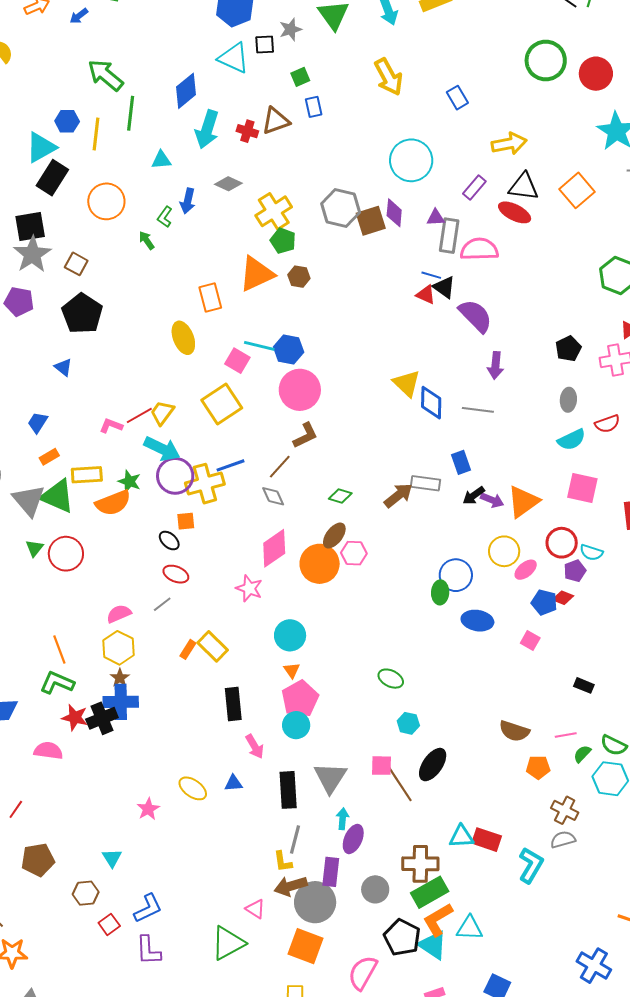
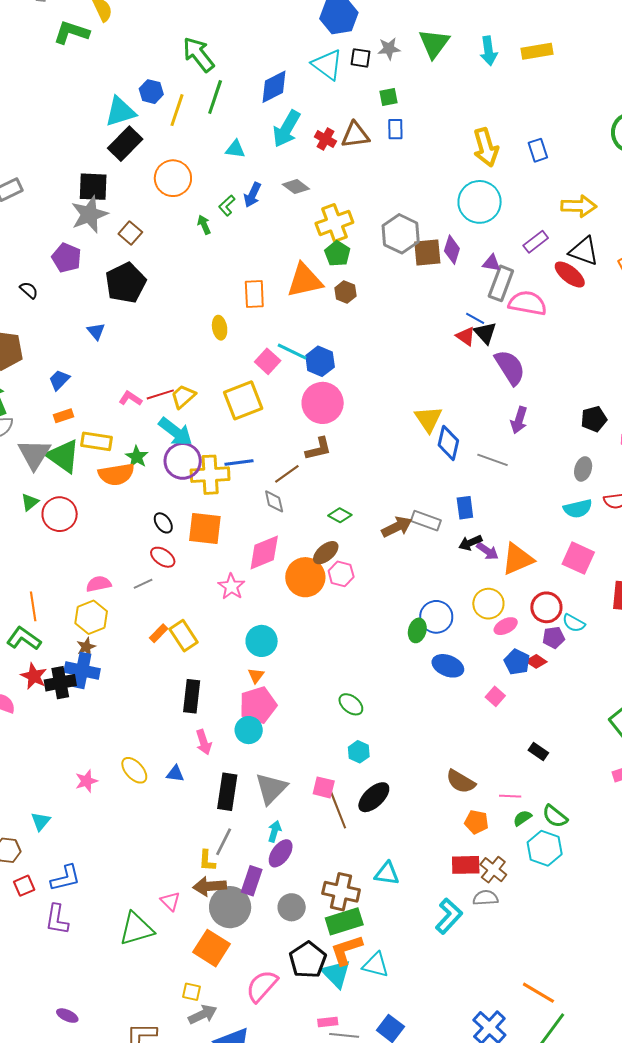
yellow arrow: (389, 77) -> (486, 147), moved
yellow ellipse: (183, 338) -> (220, 328), size x0.7
orange square: (186, 521) -> (205, 528), moved, size x1.8
red rectangle: (487, 840) -> (466, 865), moved, turned -32

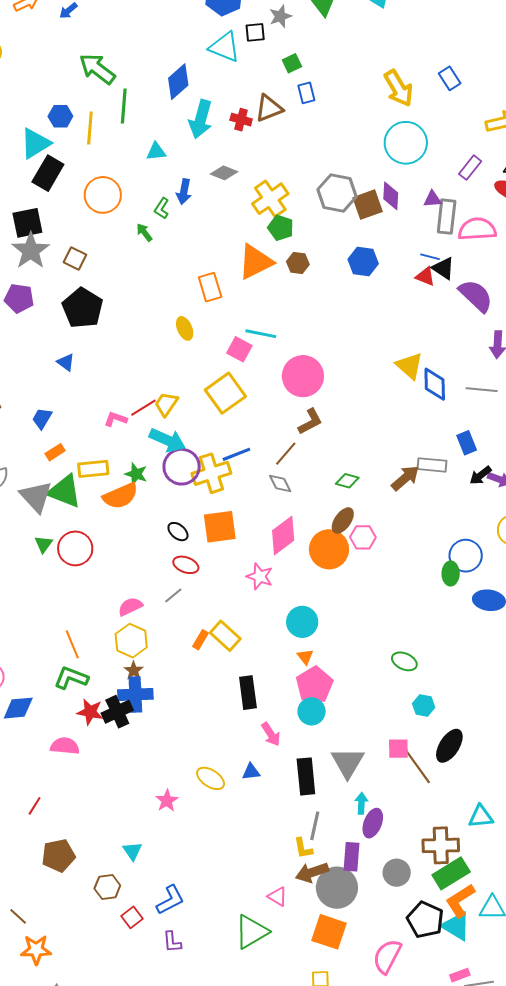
blue hexagon: (320, 361) -> (363, 261), moved
purple L-shape: (57, 919) -> (172, 942), size x0.7

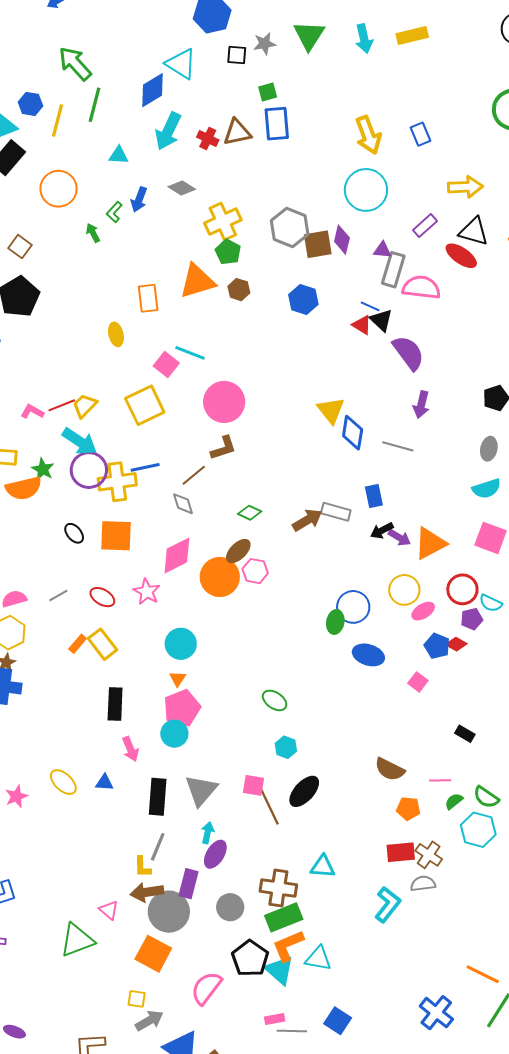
cyan triangle: (225, 47) -> (181, 64), moved
blue rectangle: (306, 93) -> (277, 124), size x1.6
red ellipse: (186, 565) -> (102, 597), moved

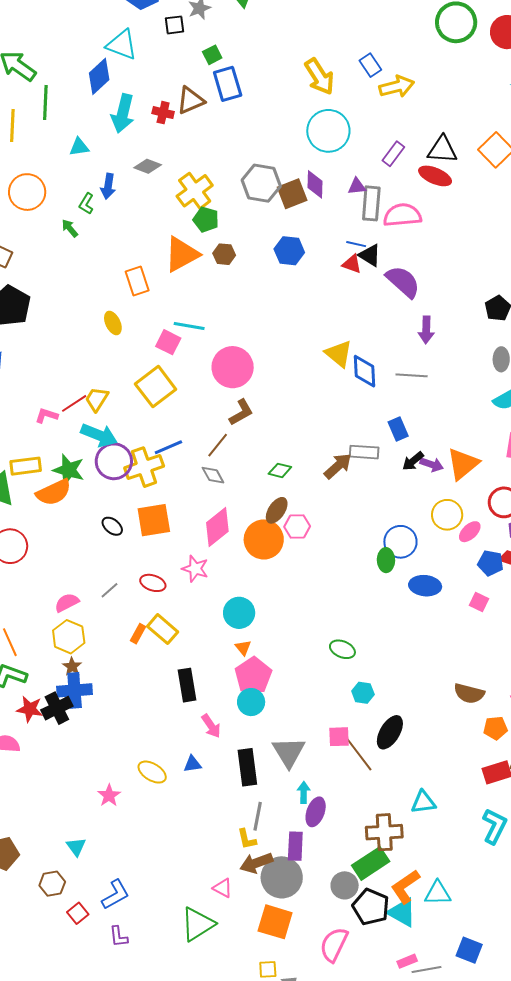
yellow arrow: (465, 187) -> (397, 87), moved
green star: (43, 469) -> (69, 470), size x1.4
gray circle: (230, 907) -> (345, 885), moved
green rectangle: (284, 917) -> (371, 863), moved

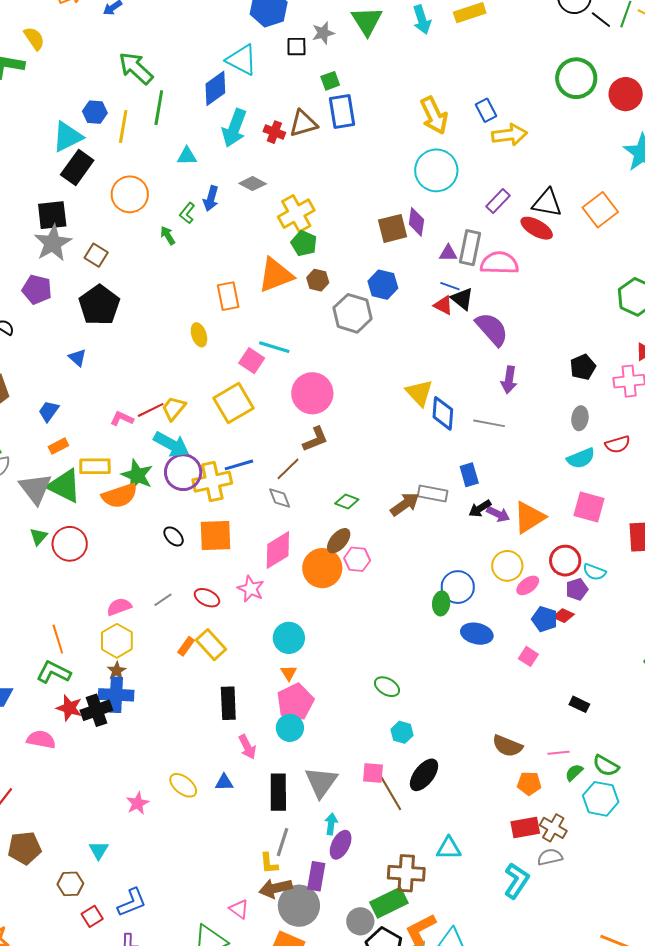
gray hexagon: (261, 183) -> (353, 313), moved
purple triangle: (357, 186) -> (448, 253), moved

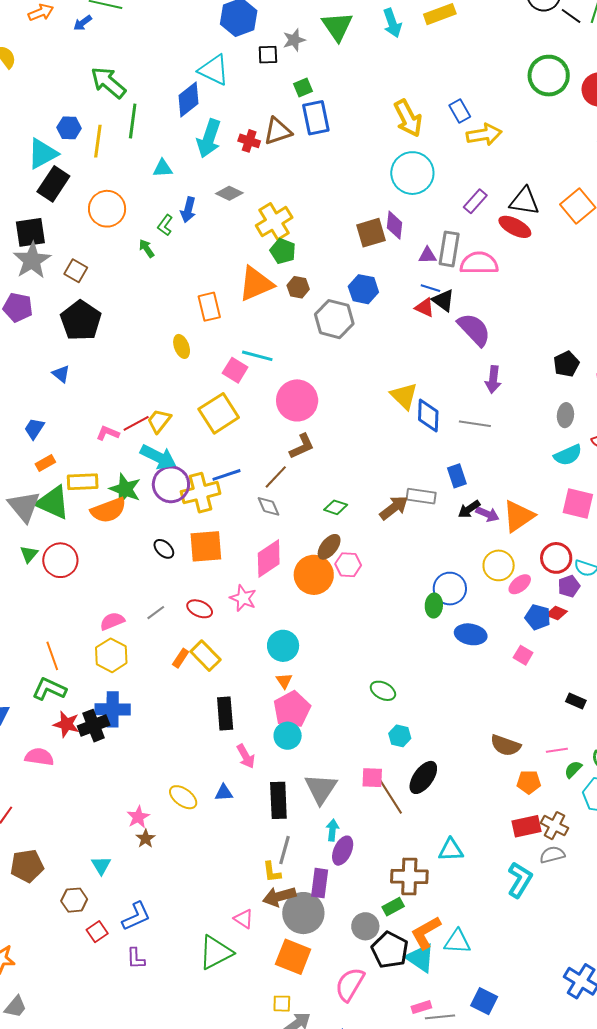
brown star: (117, 671) -> (146, 839), moved
green rectangle: (389, 903) -> (393, 907), size x0.6

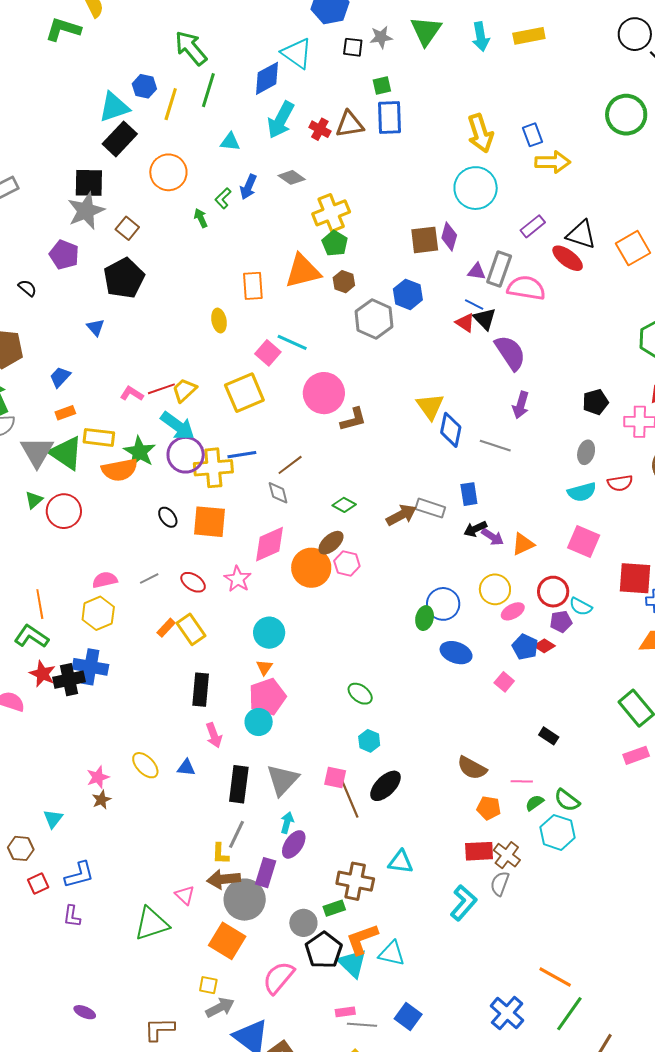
brown L-shape: (302, 446) -> (353, 419), moved
orange triangle: (519, 516) -> (523, 544), size x0.7
gray semicircle: (552, 855) -> (500, 884), turned -65

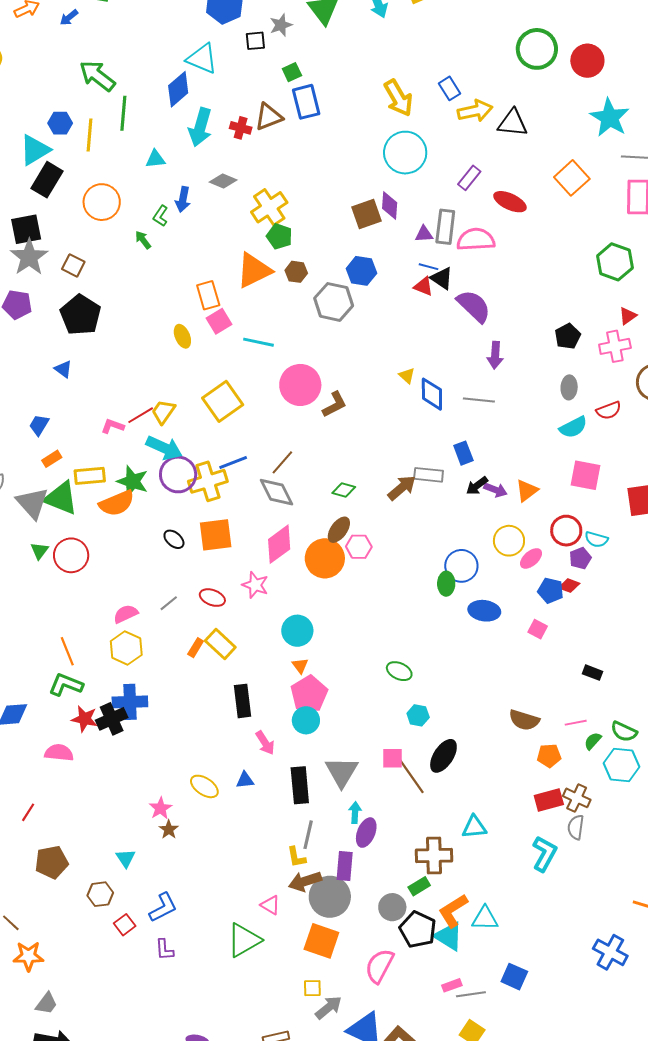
black triangle: (581, 235) -> (513, 123), moved
pink square: (268, 353) -> (219, 321), moved, turned 30
yellow triangle: (430, 406) -> (407, 376), size x0.6
gray diamond: (278, 493) -> (277, 492), size x1.5

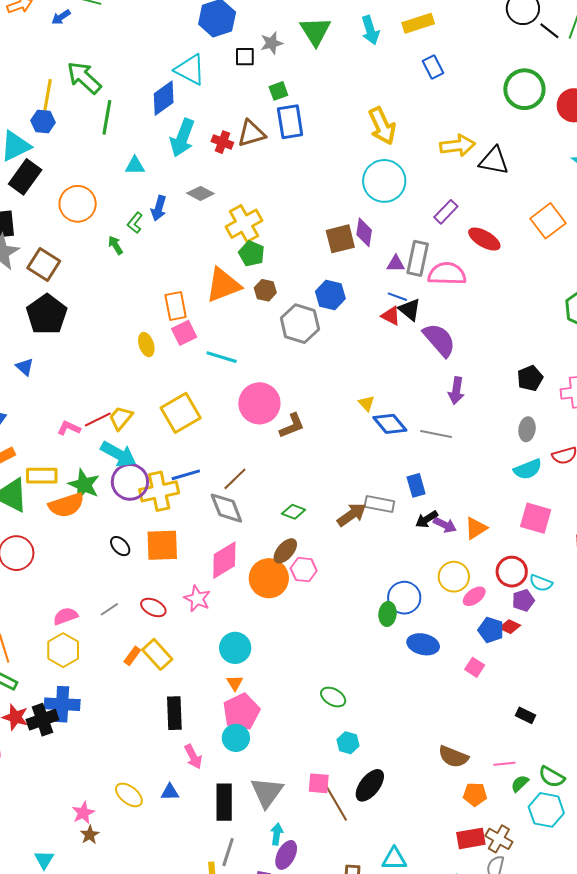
blue rectangle: (450, 88) -> (433, 67), moved
yellow line: (90, 135) -> (48, 95), moved
brown square: (73, 265) -> (44, 264), size x1.4
blue diamond: (432, 394) -> (390, 424), turned -44

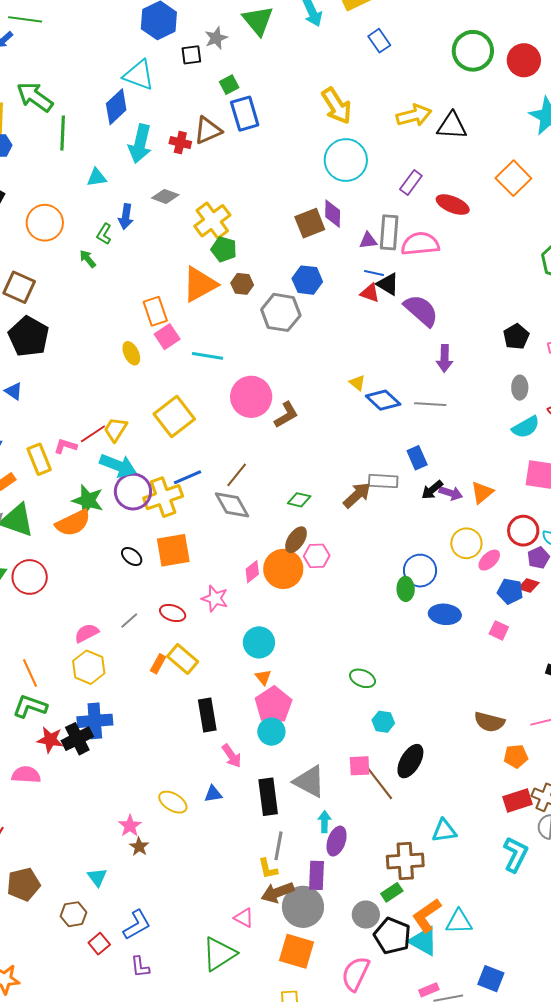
yellow rectangle: (42, 476) -> (39, 459), moved, turned 76
pink diamond: (224, 560) -> (252, 572), moved, size x0.6
gray triangle: (267, 792) -> (309, 781), turned -30

